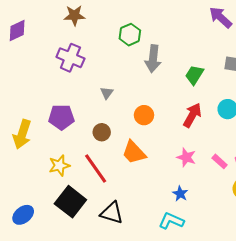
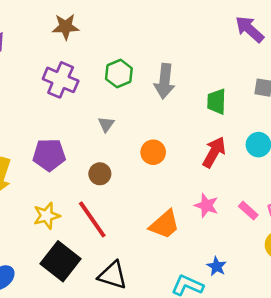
green hexagon: (130, 35) -> (119, 74), moved
green trapezoid: (194, 75) -> (217, 101), turned -30
orange trapezoid: (134, 152) -> (165, 225), moved, turned -88
blue star: (180, 194) -> (217, 266), moved

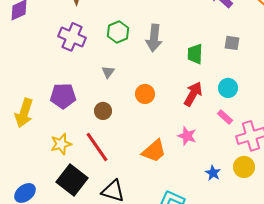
pink rectangle: (248, 211) -> (225, 117), moved
blue star: (217, 266) -> (213, 173), moved

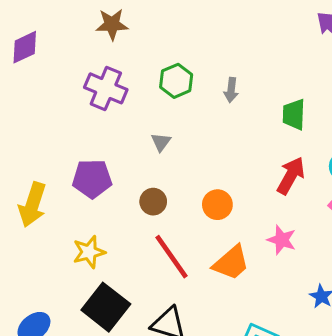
gray arrow: (154, 38) -> (231, 90), size x0.6
orange circle: (145, 94) -> (217, 205), moved
red line: (97, 147) -> (172, 257), moved

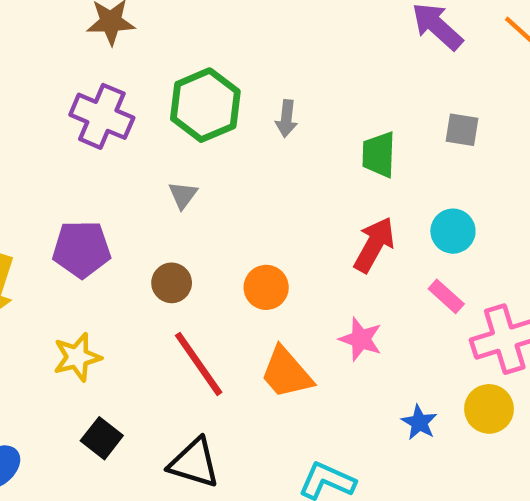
green hexagon: (176, 81) -> (205, 105), size x1.4
orange trapezoid: (231, 263) -> (286, 373), turned 90
black square: (106, 307) -> (102, 438), size x0.6

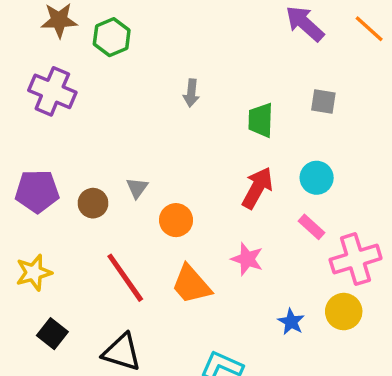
green hexagon: (205, 105) -> (112, 37), moved, size x0.7
gray triangle: (183, 195) -> (137, 188), moved
brown circle: (172, 283) -> (93, 203), moved

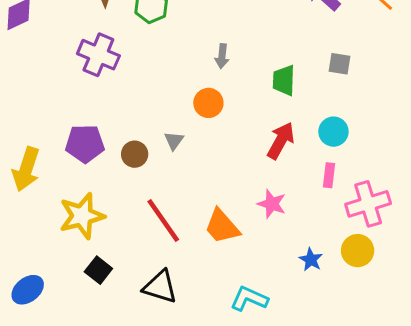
orange circle: (176, 220) -> (208, 103), moved
pink rectangle: (312, 227) -> (329, 175), turned 55
yellow star: (34, 273) -> (82, 216), size x1.4

